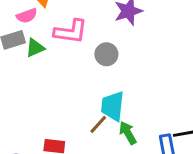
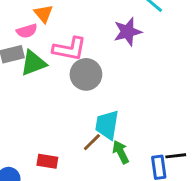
green triangle: (35, 48) -> (33, 63), size x1.4
gray circle: (106, 54) -> (86, 74), moved, size x1.4

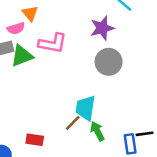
gray circle: (86, 74) -> (109, 62), moved

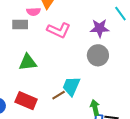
green triangle: (22, 56) -> (28, 62), moved
green arrow: (97, 131) -> (95, 108), moved
red rectangle: (35, 140) -> (26, 101), size x1.5

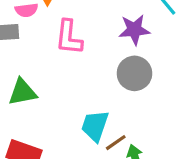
pink L-shape: (59, 30) -> (69, 37), turned 75
brown line: (59, 95) -> (116, 143), moved

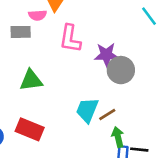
purple star: (134, 30) -> (106, 55), moved
brown line: (116, 143) -> (107, 115), moved

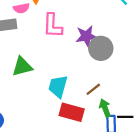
cyan trapezoid: (87, 110) -> (58, 86), moved
red rectangle: (30, 129) -> (72, 112), moved

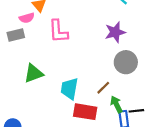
purple star: (86, 36) -> (115, 32), moved
gray circle: (101, 48) -> (126, 62), moved

